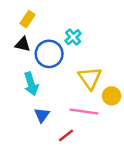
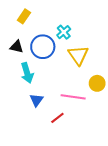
black triangle: (23, 44) -> (17, 47), moved
yellow triangle: (90, 78) -> (78, 55), moved

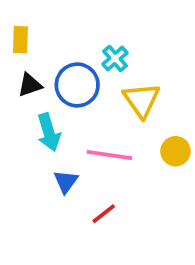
yellow rectangle: (24, 16) -> (20, 40), moved, turned -32
black triangle: (17, 47) -> (30, 85), turned -32
pink line: (73, 97) -> (109, 155), moved

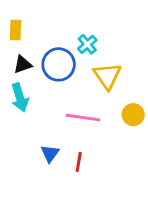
cyan arrow: (49, 132) -> (20, 97), moved
blue triangle: (66, 181) -> (50, 153), moved
red line: (104, 214) -> (79, 162), turned -42

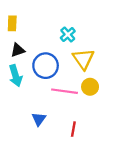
blue circle: (59, 64) -> (46, 66), moved
yellow circle: (133, 115) -> (90, 87), moved
red line: (79, 162) -> (73, 129), moved

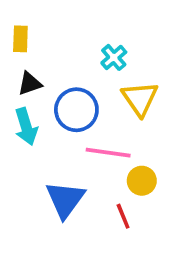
yellow circle: (90, 87) -> (142, 181), moved
blue triangle: (39, 119) -> (65, 199), size x1.6
red line: (73, 129) -> (123, 216), turned -32

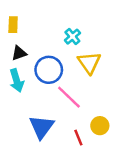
pink line: (108, 153) -> (69, 97), turned 36
yellow circle: (142, 181) -> (100, 126), moved

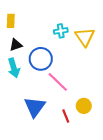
cyan cross: (72, 37) -> (61, 31), turned 32
yellow triangle: (89, 63) -> (85, 37), moved

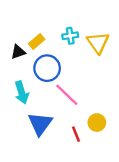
yellow rectangle: (11, 21) -> (37, 42), moved, turned 48
cyan arrow: (14, 68) -> (22, 92), moved

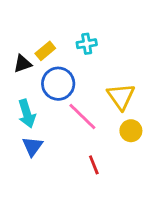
yellow triangle: (98, 43) -> (121, 96), moved
yellow circle: (97, 123) -> (131, 131), moved
blue triangle: (40, 124) -> (32, 146), moved, size x0.7

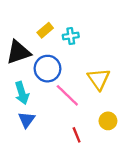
yellow rectangle: (45, 51) -> (45, 30), moved
black triangle: (23, 64) -> (18, 52), size x1.6
yellow circle: (131, 131) -> (108, 121), moved

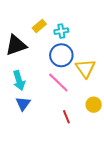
blue circle: (47, 69) -> (61, 55), moved

